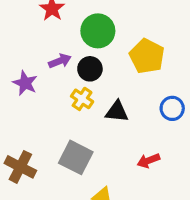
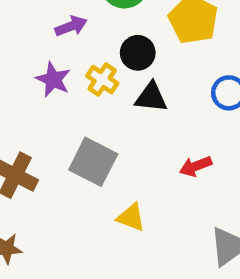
black circle: (90, 69) -> (138, 53), moved
purple star: (25, 83) -> (53, 80), moved

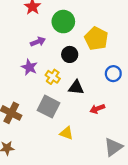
yellow cross: (102, 80) -> (53, 77), moved
black triangle: (151, 97) -> (76, 87), moved

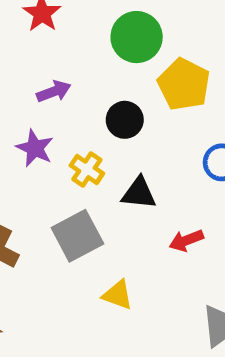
green circle: (63, 22) -> (137, 37), moved
gray square: (48, 107) -> (77, 236), turned 35

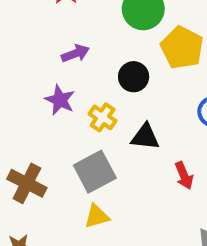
red arrow: (186, 240) -> (184, 176), turned -92
yellow triangle: (118, 295) -> (97, 216), moved, turned -36

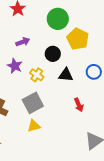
black triangle: (145, 137) -> (66, 75), moved

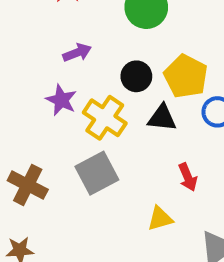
yellow pentagon: (78, 39) -> (186, 76), moved
yellow cross: (37, 75) -> (105, 118), size x1.5
yellow triangle: (34, 126) -> (160, 219), moved

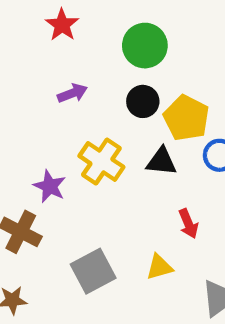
black circle: (136, 76) -> (143, 101), moved
purple star: (61, 100) -> (50, 186), moved
gray square: (97, 173) -> (93, 271), moved

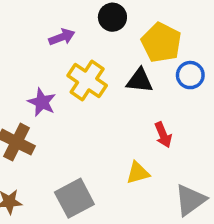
purple arrow: (72, 93) -> (62, 37), moved
black circle: (143, 101) -> (112, 17), moved
gray square: (93, 271) -> (74, 198), moved

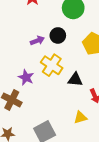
black circle: (112, 17) -> (58, 35), moved
black triangle: (140, 81) -> (75, 80), moved

